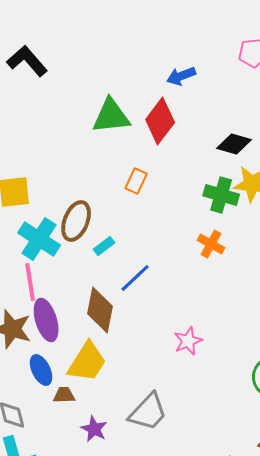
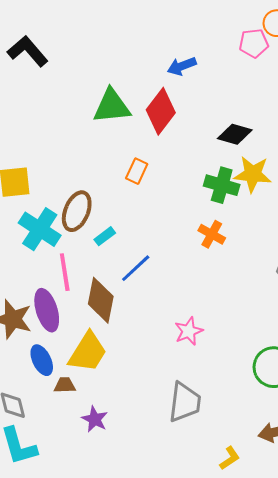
pink line: (30, 282) -> (65, 272), moved
gray trapezoid: (148, 412) -> (185, 402), moved, turned -36

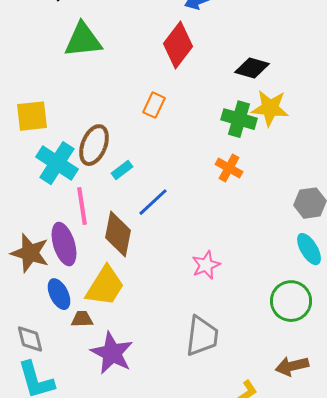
green triangle: (112, 106) -> (83, 40), moved
purple star: (95, 419) -> (112, 353), size x1.6

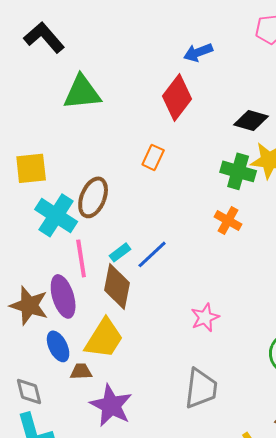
cyan rectangle: (122, 170) -> (120, 252), moved

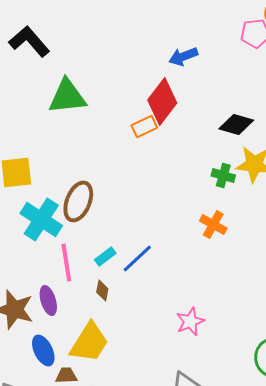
orange rectangle: (153, 157) -> (144, 126), moved, turned 40
green cross: (238, 171) -> (223, 175), size x0.7
brown diamond: (117, 286) -> (102, 290), size x0.5
purple ellipse: (63, 296) -> (48, 300), size x0.7

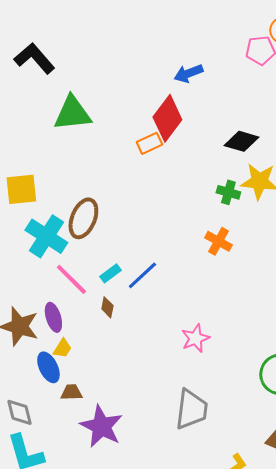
pink line: (66, 262) -> (71, 279), turned -36
yellow trapezoid: (89, 342) -> (62, 348), moved, size x0.5

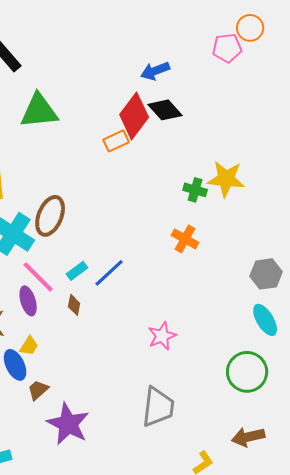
black diamond: (241, 141) -> (165, 110), moved, turned 32
purple ellipse: (53, 317) -> (28, 301), moved
brown trapezoid: (71, 392) -> (38, 390), turned -40

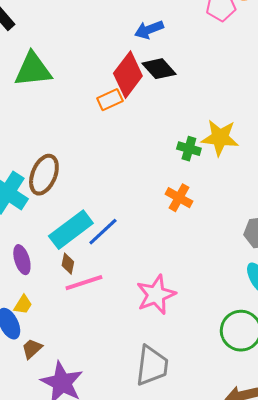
cyan rectangle: (77, 271) -> (71, 230), size x2.0
pink line: (38, 277) -> (84, 283), moved, turned -63
pink star: (162, 336) -> (156, 295), size x1.4

